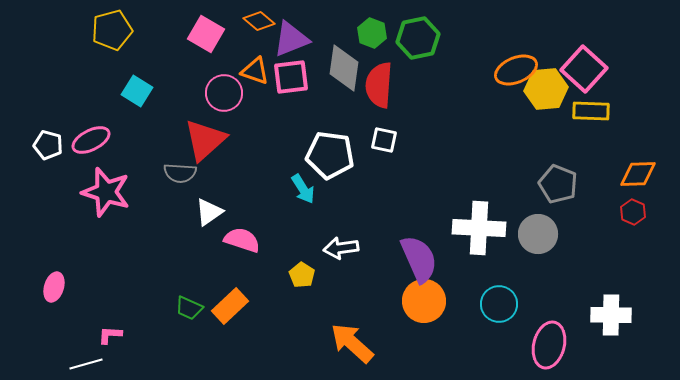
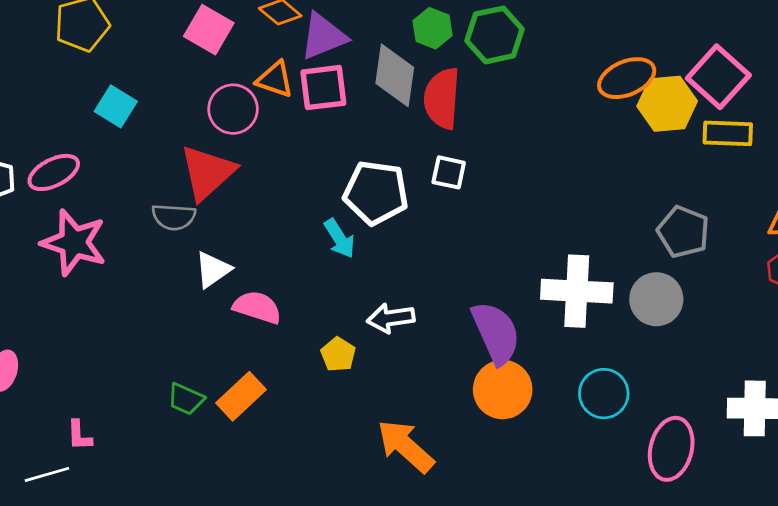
pink L-shape: (110, 335) -> (79, 435), turned -95

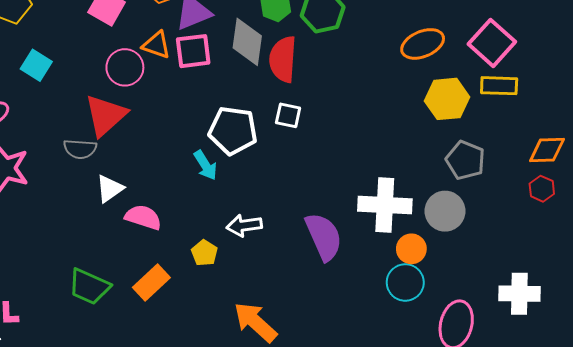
yellow hexagon: (667, 104) -> (447, 99), moved
orange circle: (503, 390) -> (411, 249), moved, size x0.7
orange rectangle: (241, 396) -> (151, 282), moved
green trapezoid: (186, 399) -> (89, 287), size x1.5

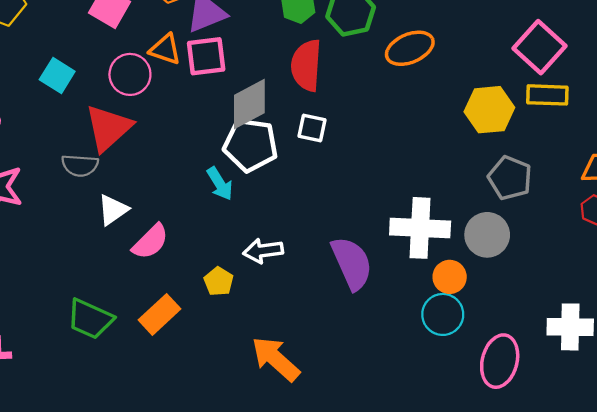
gray diamond: (247, 42) -> (249, 104), moved, turned 54
orange ellipse: (423, 44) -> (410, 48), moved
cyan square: (36, 65) -> (57, 76), moved
pink semicircle: (143, 217) -> (150, 242), turned 117

